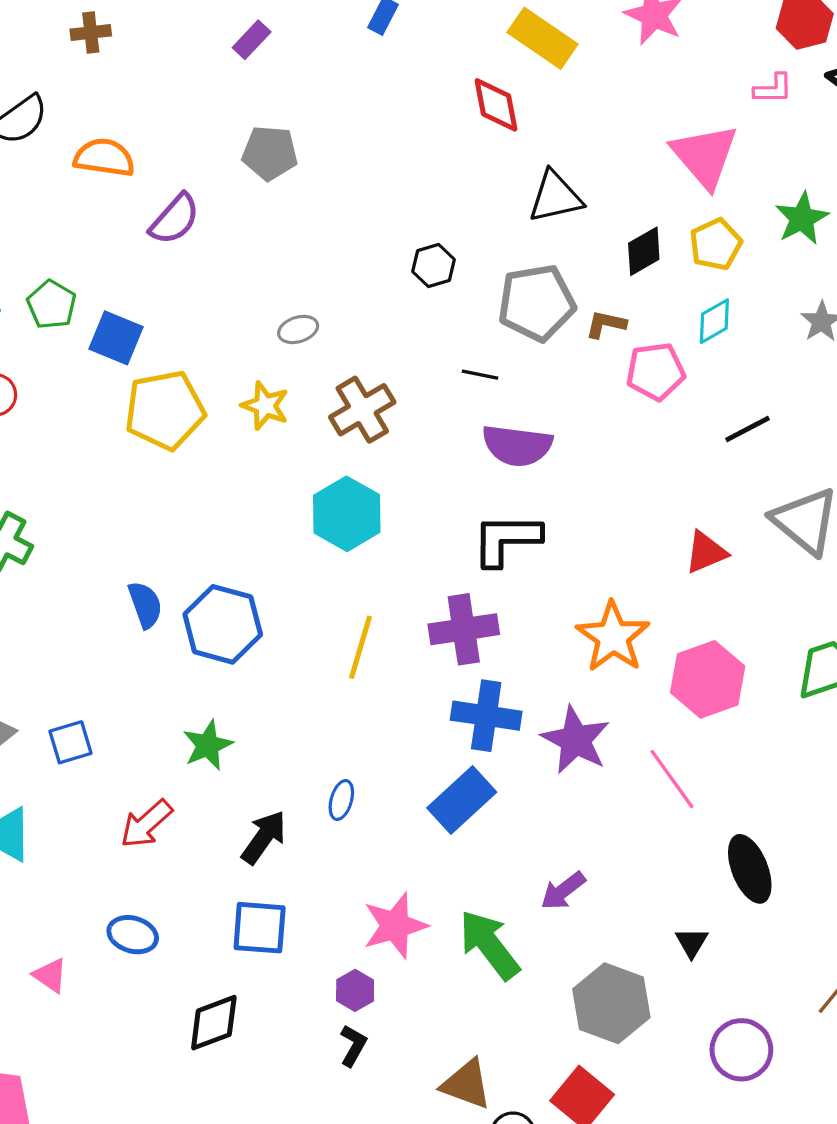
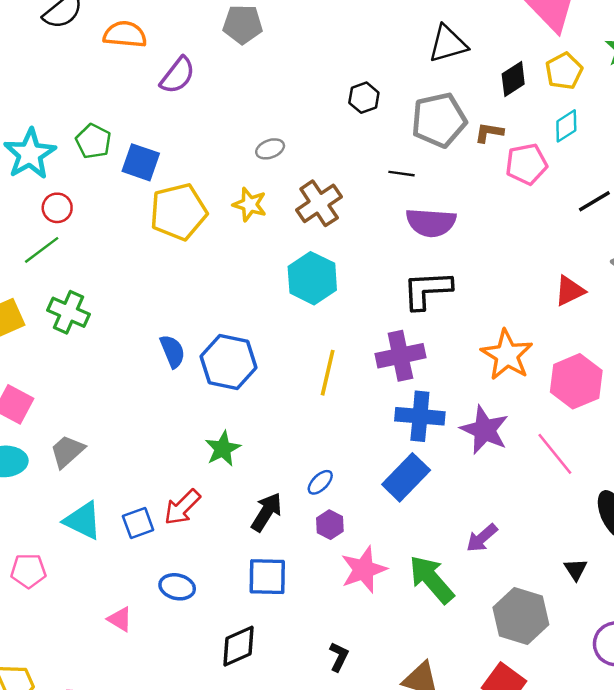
blue square: (70, 742) -> (138, 523), moved
blue ellipse: (341, 800) -> (320, 482), turned 32
purple hexagon: (355, 990) -> (330, 525), moved

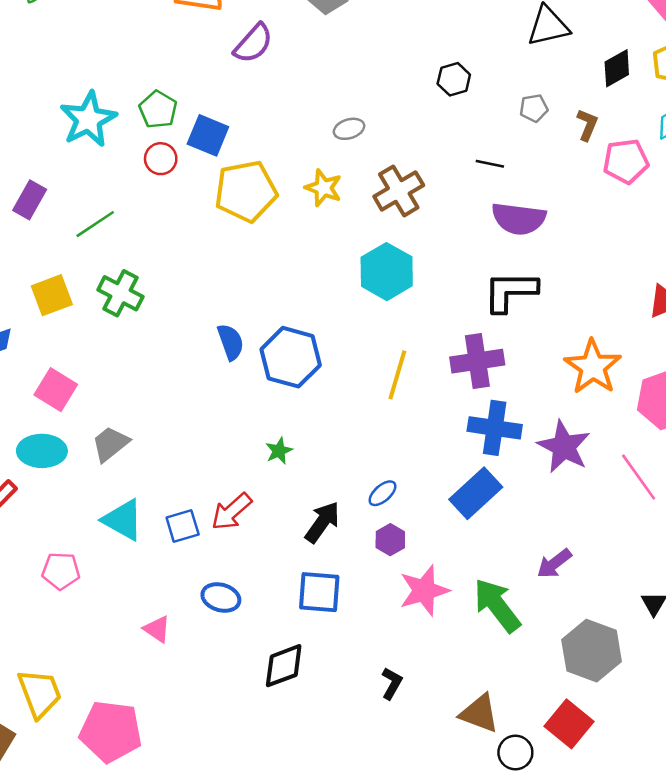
gray pentagon: (439, 120) -> (534, 108), size x0.5
brown L-shape: (489, 133) -> (587, 125), turned 100
red circle: (57, 208) -> (161, 159), moved
green star: (223, 449) -> (279, 451), size x0.7

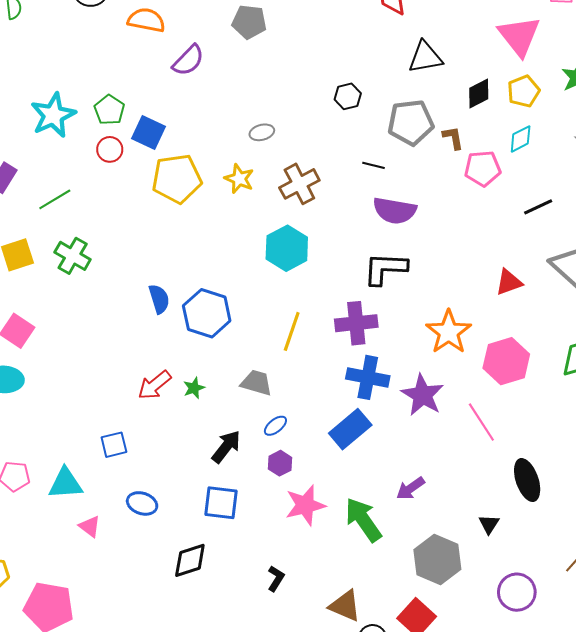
gray pentagon: (534, 108) -> (411, 122), size x2.0
brown L-shape: (587, 125) -> (453, 138), turned -35
gray trapezoid: (110, 444) -> (256, 383), moved, turned 52
red arrow: (231, 512) -> (155, 385), moved
cyan triangle: (123, 520) -> (65, 483), moved, turned -36

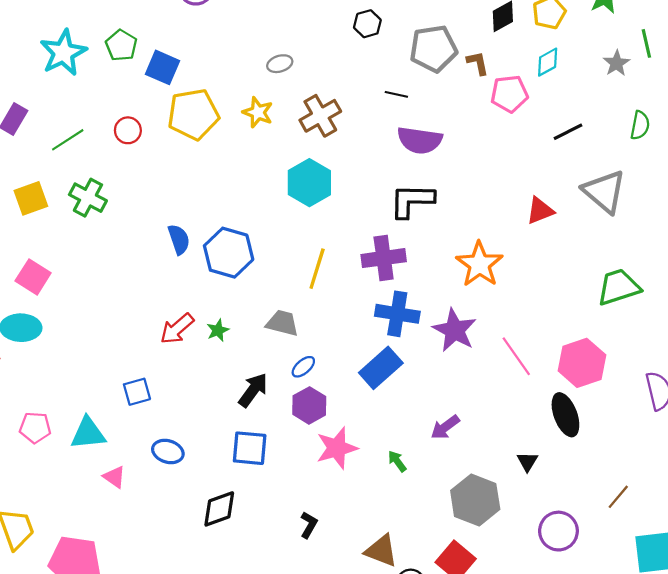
red circle: (110, 149) -> (128, 130), moved
pink hexagon: (506, 361) -> (582, 363), moved
purple hexagon: (280, 463) -> (309, 405), size x1.4
green arrow: (363, 520) -> (397, 461), size x0.5

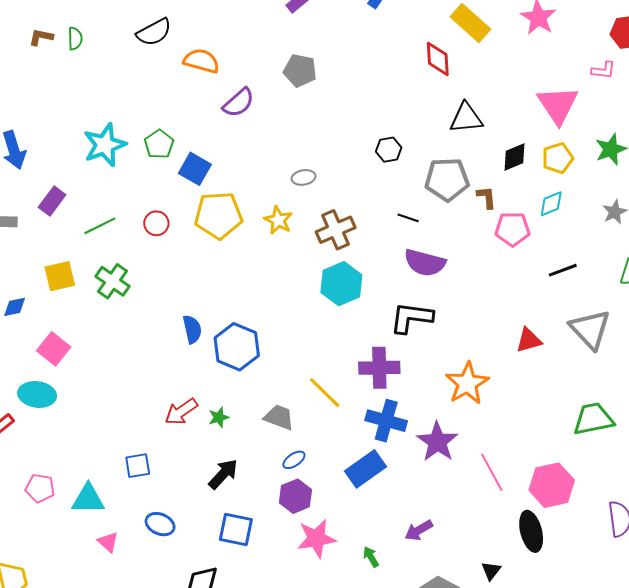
cyan hexagon: (309, 183) -> (341, 284), moved
yellow line: (317, 269) -> (325, 393), moved, turned -69
black arrow: (253, 390) -> (223, 474), moved

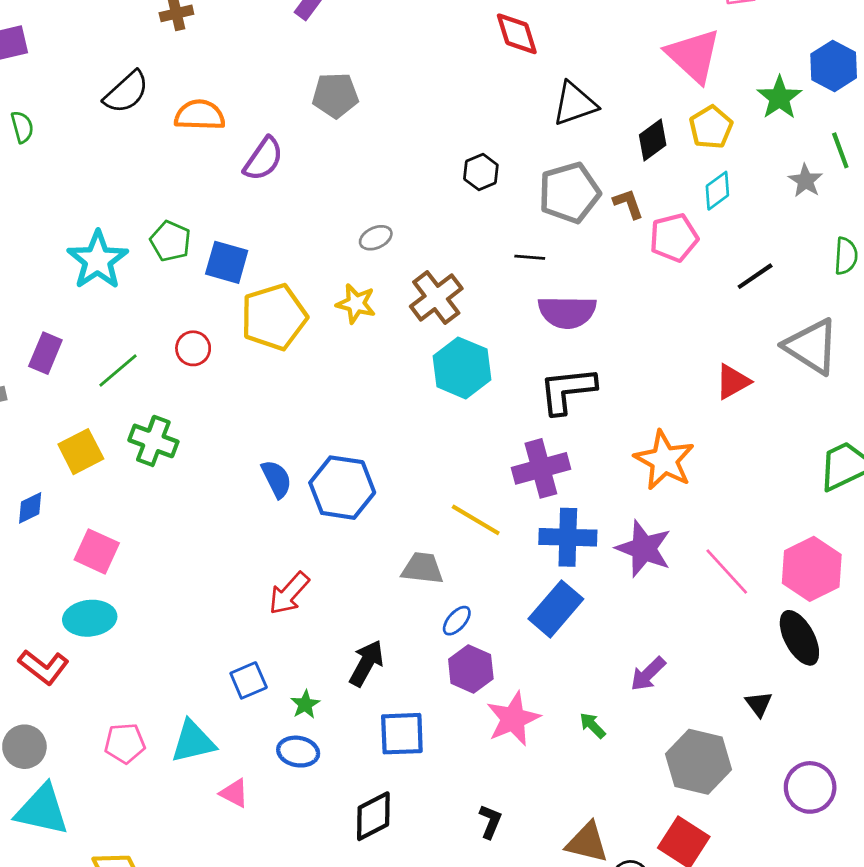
green star: (219, 417) -> (305, 704), moved

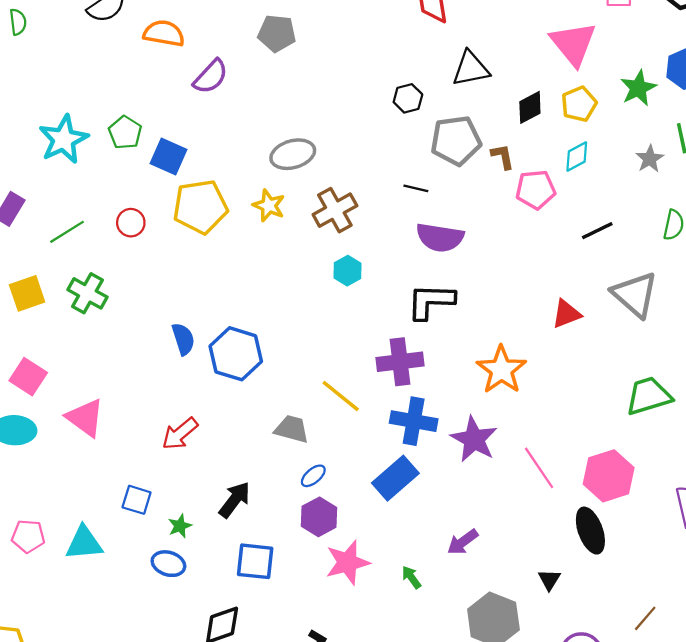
black hexagon: (481, 172) -> (408, 98), moved
gray ellipse: (376, 238) -> (293, 154), size x1.6
cyan hexagon: (462, 368) -> (347, 271), size x0.6
blue square: (249, 680) -> (137, 500), turned 32
pink triangle: (234, 793) -> (85, 418), moved, size x1.6

